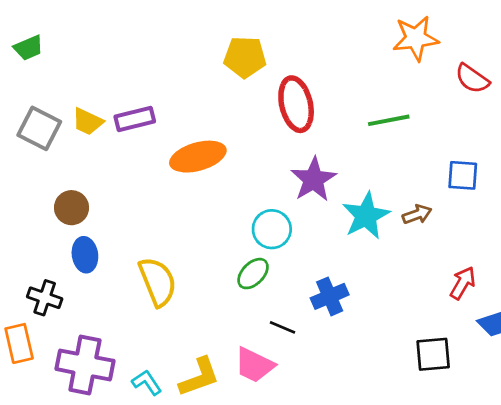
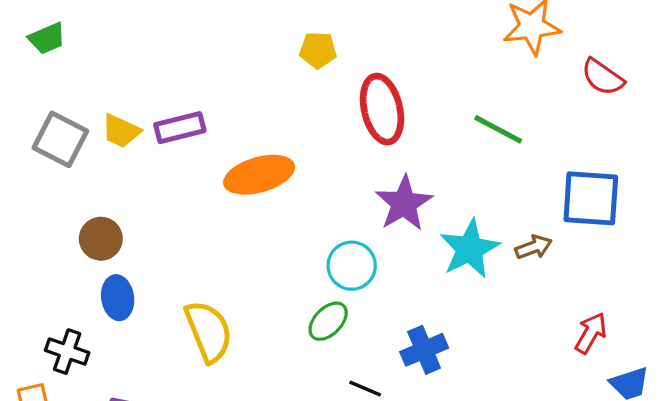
yellow pentagon: (245, 57) -> (318, 50), size x0.7
green line: (389, 120) -> (498, 129), turned 39
blue square: (463, 175) -> (591, 198), size x1.5

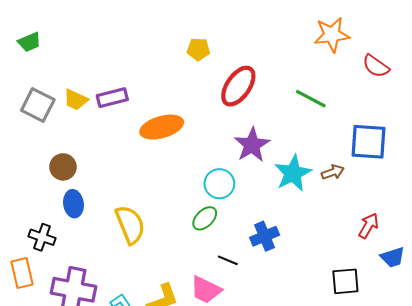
red ellipse: (382, 109) -> (238, 86), turned 48

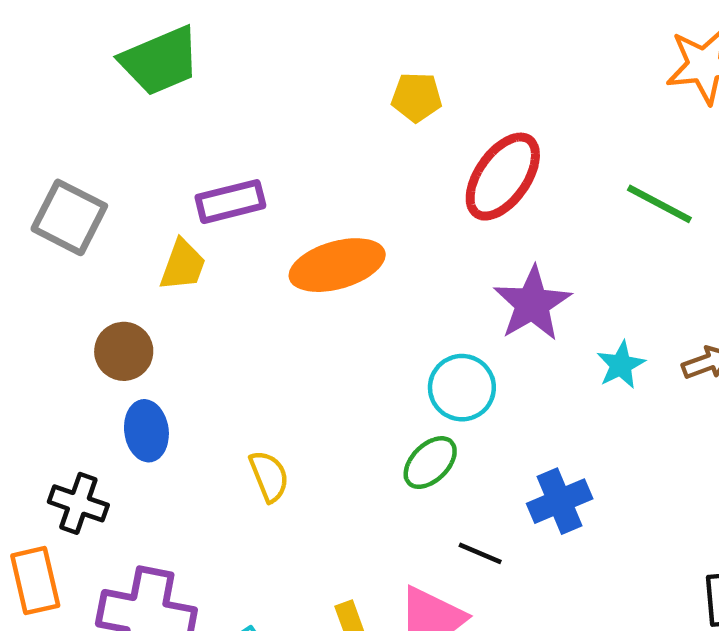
green trapezoid: (29, 42) -> (160, 61), moved, size x1.6
yellow trapezoid: (76, 100) -> (183, 265), moved, turned -95
cyan star: (293, 173) -> (621, 365), size x0.6
yellow semicircle: (130, 225) -> (269, 476), size x0.6

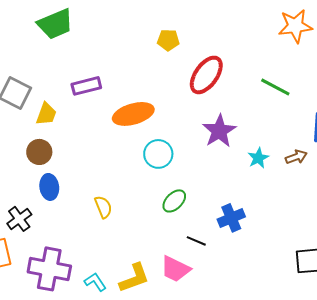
yellow trapezoid: (183, 265) -> (46, 114), moved
cyan circle: (462, 388) -> (158, 154), moved
black cross: (78, 503) -> (19, 219), turned 35

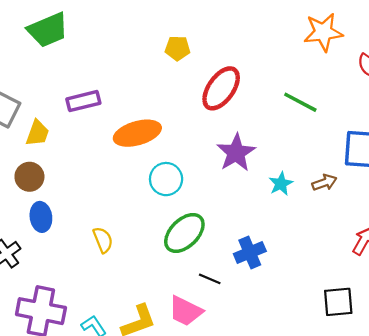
green ellipse: (174, 201) -> (184, 233), size x1.5

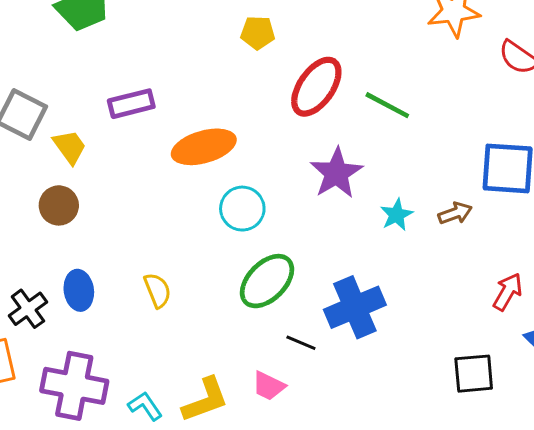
green line: (300, 102) -> (387, 105), moved
yellow trapezoid: (37, 133) -> (70, 147), turned -56
blue ellipse: (41, 217) -> (79, 290), moved
blue cross: (250, 253) -> (355, 307), size x1.4
pink trapezoid: (186, 311) -> (269, 386), size x0.7

